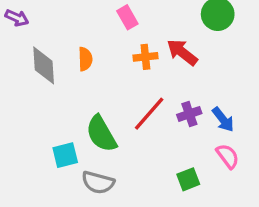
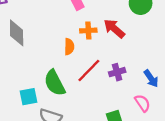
orange semicircle: (85, 59) -> (69, 47), moved
blue arrow: (223, 119) -> (151, 79), moved

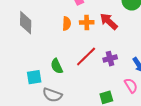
orange semicircle: (69, 47) -> (67, 24), moved
green semicircle: (55, 83) -> (57, 66), size x0.7

